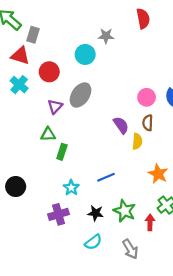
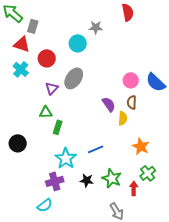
black circle: (16, 187) -> (18, 143), moved
cyan star: (71, 188) -> (66, 158), size x1.5
cyan semicircle: (93, 242) -> (45, 205), moved

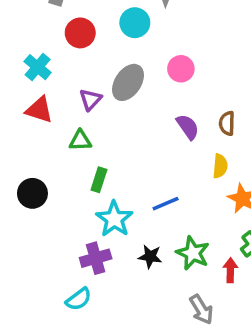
red triangle: (22, 44) -> (39, 110), moved
red circle: (47, 58) -> (80, 33), moved
pink circle: (131, 80) -> (181, 69), moved
yellow semicircle: (123, 118) -> (220, 166), moved
green rectangle: (58, 127) -> (99, 180), moved

